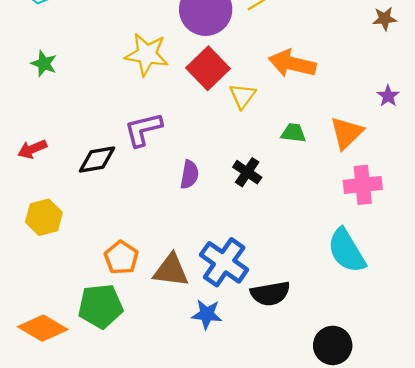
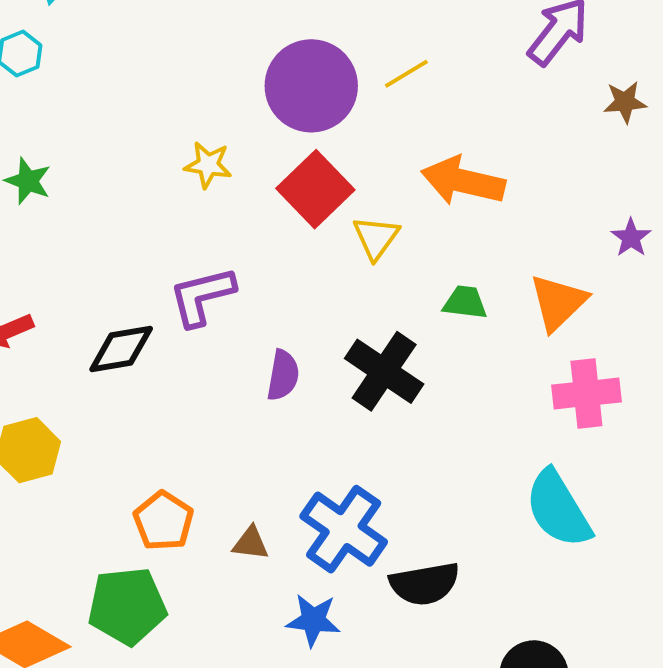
yellow star: (147, 54) -> (208, 165), size x0.6
black cross: (247, 172) -> (384, 371), size x1.5
brown triangle: (171, 270) -> (251, 543), size x0.6

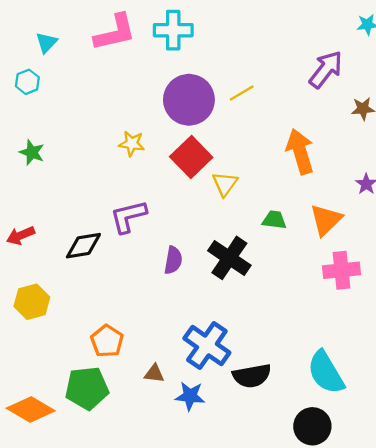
orange arrow: (463, 181) -> (300, 151), moved, turned 60
cyan semicircle: (558, 509) -> (326, 372), moved
brown triangle: (251, 543) -> (154, 374), moved

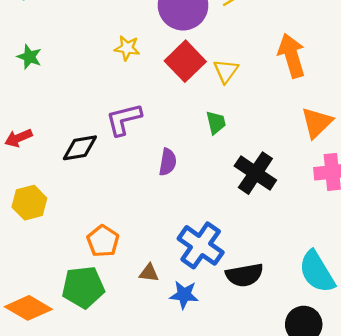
yellow triangle: (225, 184) -> (226, 71), moved
green trapezoid: (274, 220) -> (216, 123), moved, turned 70
black cross: (229, 258) -> (255, 173), moved

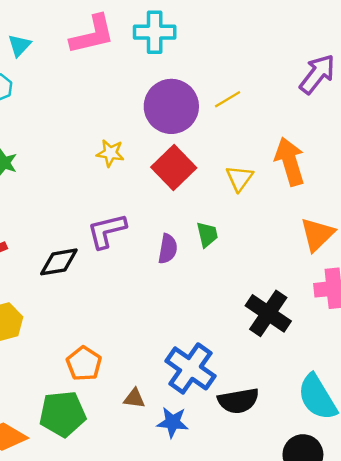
yellow triangle: (226, 71) -> (240, 178), moved
purple semicircle: (168, 162) -> (168, 249), moved
black cross: (255, 173) -> (268, 313), moved

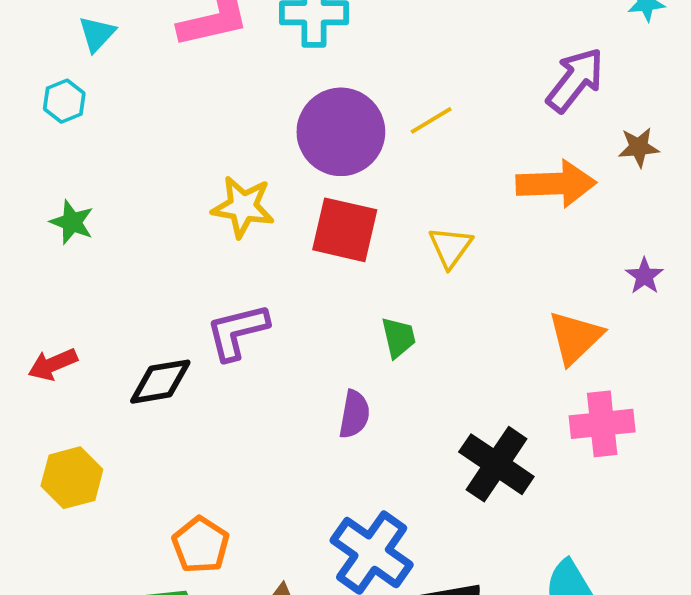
yellow star: (110, 153) -> (243, 207), size x1.4
orange arrow: (290, 161) -> (556, 184), moved, turned 105
red square: (174, 167) -> (345, 230), turned -33
purple semicircle: (168, 249) -> (354, 414), moved

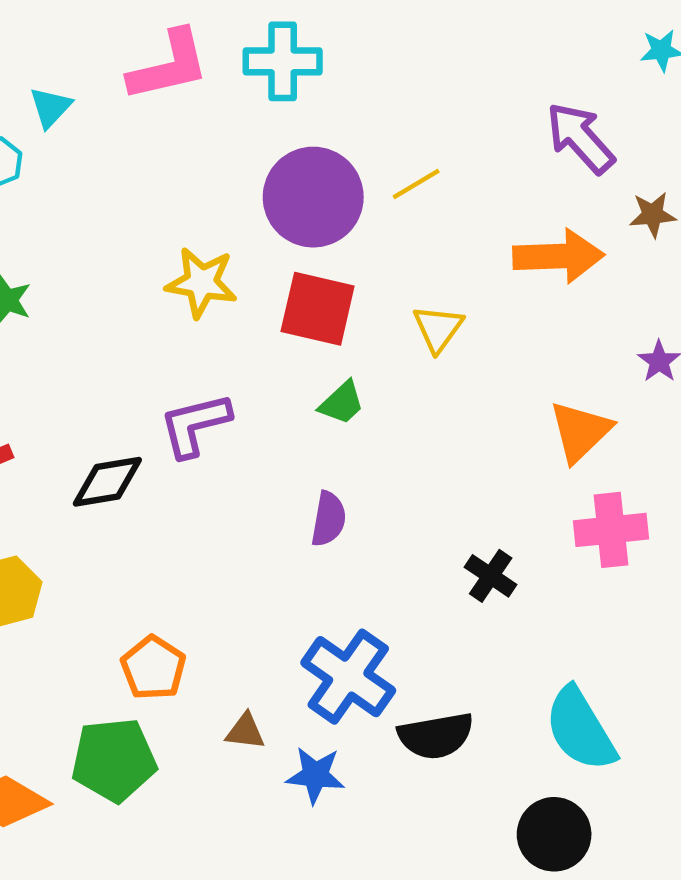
cyan triangle: (97, 34) -> (50, 107), moved
purple arrow: (575, 80) -> (580, 138), turned -80
green trapezoid: (399, 337) -> (342, 403), moved, turned 60
black cross: (496, 464) -> (491, 576), size x0.6

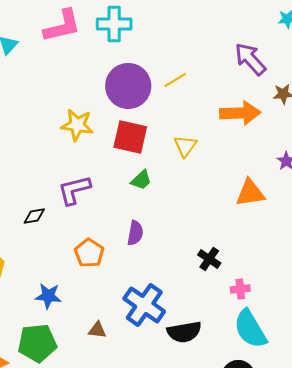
orange triangle: (580, 431) -> (250, 193), turned 36
black diamond: (107, 482) -> (34, 216), size x0.7
pink cross: (611, 530) -> (240, 289), moved, size x0.6
orange pentagon: (153, 668) -> (89, 253), moved
blue star: (315, 775) -> (48, 296), moved

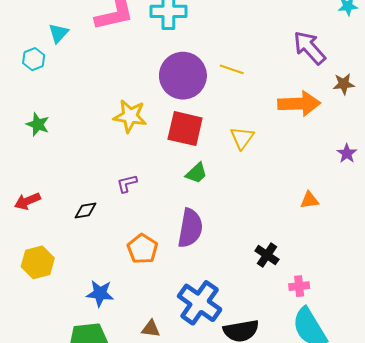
yellow line: (175, 80) -> (232, 69), turned 50
purple L-shape: (74, 190) -> (127, 184), size x0.6
orange triangle: (250, 193) -> (309, 200), moved, size x0.6
purple semicircle: (135, 233) -> (190, 228), size x1.5

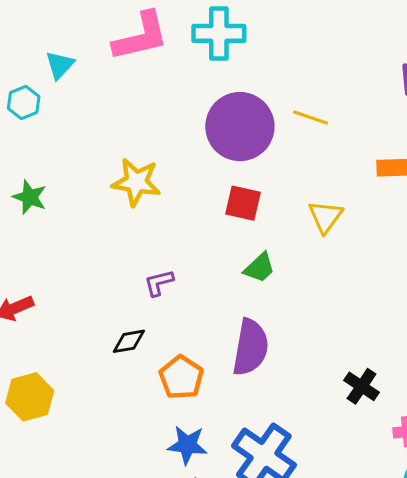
yellow star: (130, 116) -> (136, 182), moved
red square: (185, 129) -> (243, 203), size x0.7
black diamond: (85, 210) -> (129, 341), moved
blue star: (100, 293) -> (187, 445), moved

